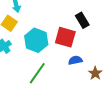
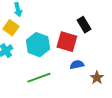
green line: (37, 73) -> (39, 78), turned 35

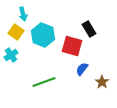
cyan hexagon: (38, 45) -> (43, 35), moved
blue semicircle: (77, 65) -> (82, 69), turned -40

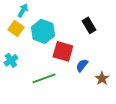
cyan arrow: (23, 14) -> (23, 10), turned -136
red square: (72, 46) -> (63, 51), moved
cyan cross: (11, 55) -> (11, 60), moved

